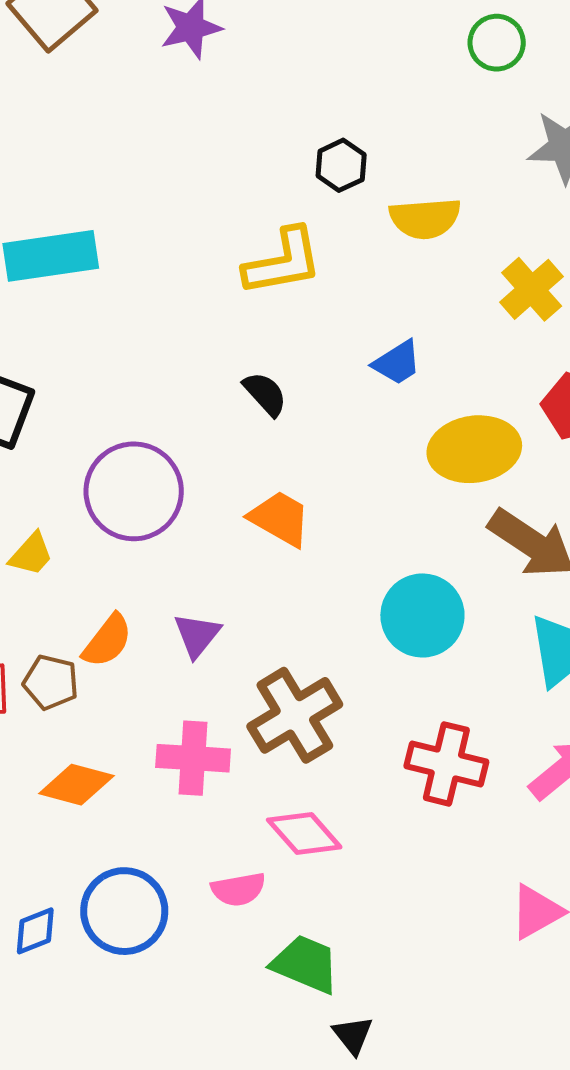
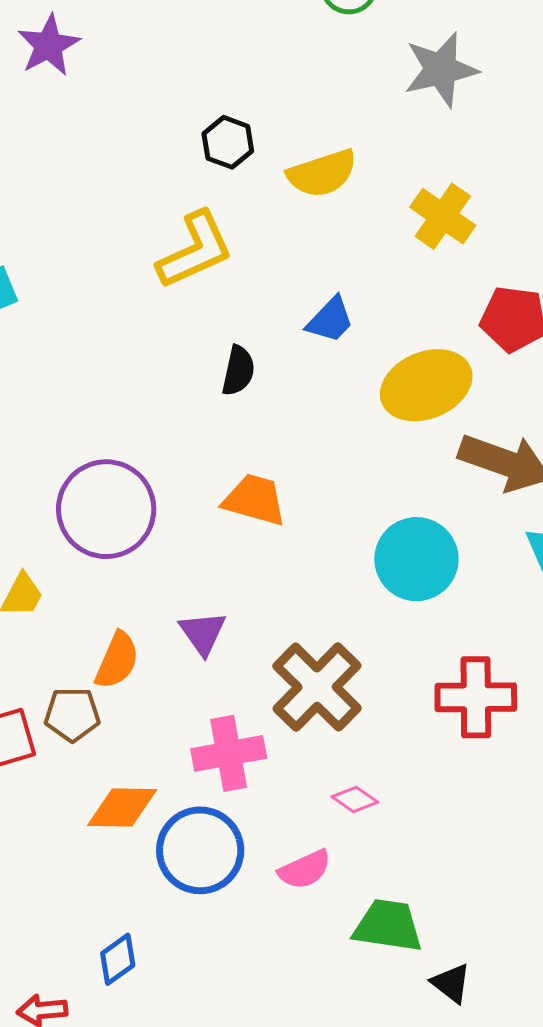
black semicircle: (265, 394) -> (238, 371), moved, turned 69
pink diamond: (304, 834) -> (355, 799), size x0.6
blue circle: (124, 911) -> (200, 850), moved

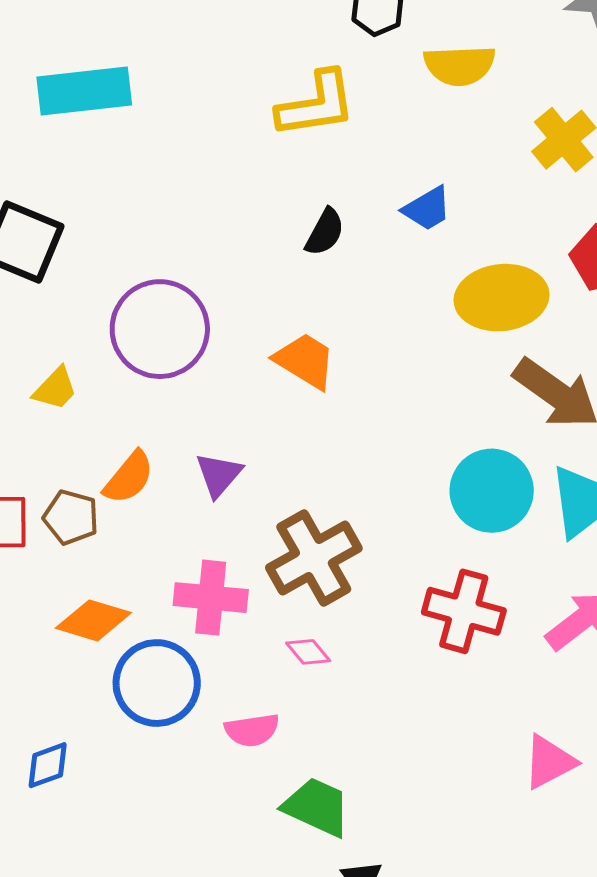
cyan circle: (416, 559) -> (492, 491), moved
pink diamond: (355, 799) -> (308, 652), moved

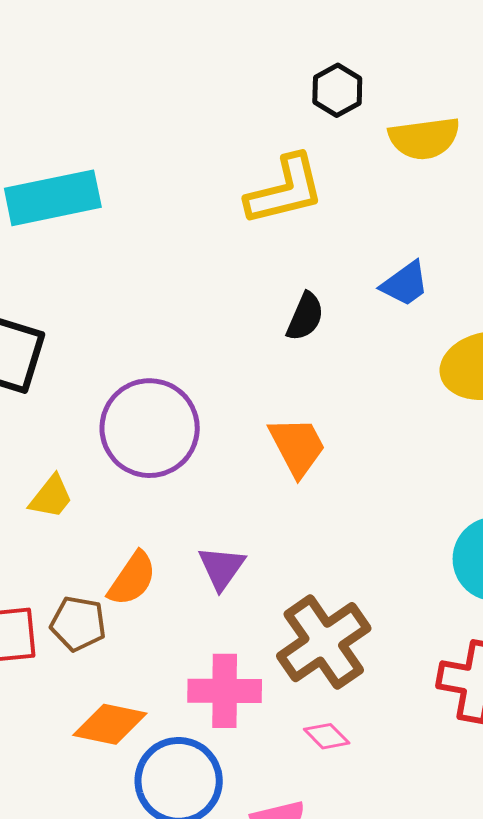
orange trapezoid: (305, 361) -> (297, 446), turned 36

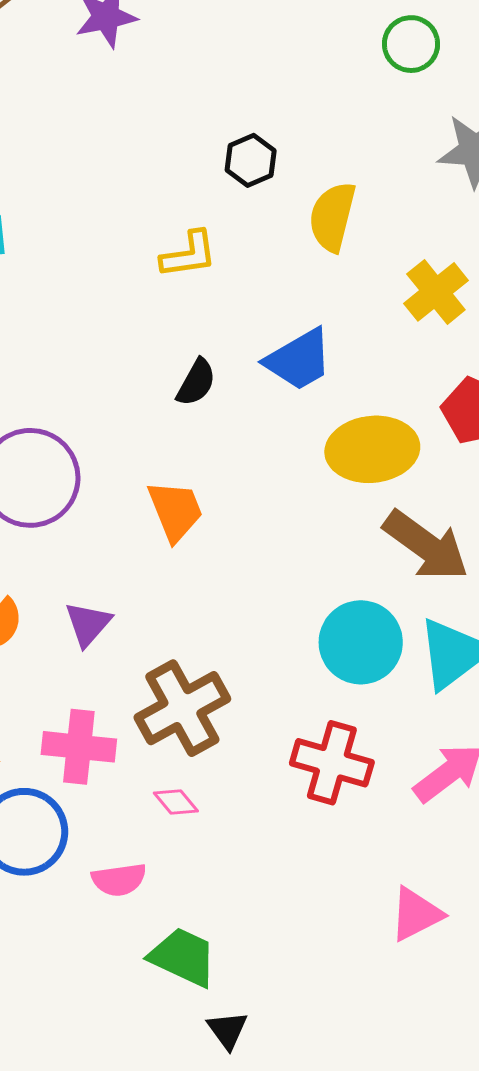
yellow semicircle: (424, 138) -> (332, 217), turned 106
yellow L-shape: (285, 190) -> (189, 255), size x0.7
blue trapezoid: (405, 284) -> (299, 360), size x1.4

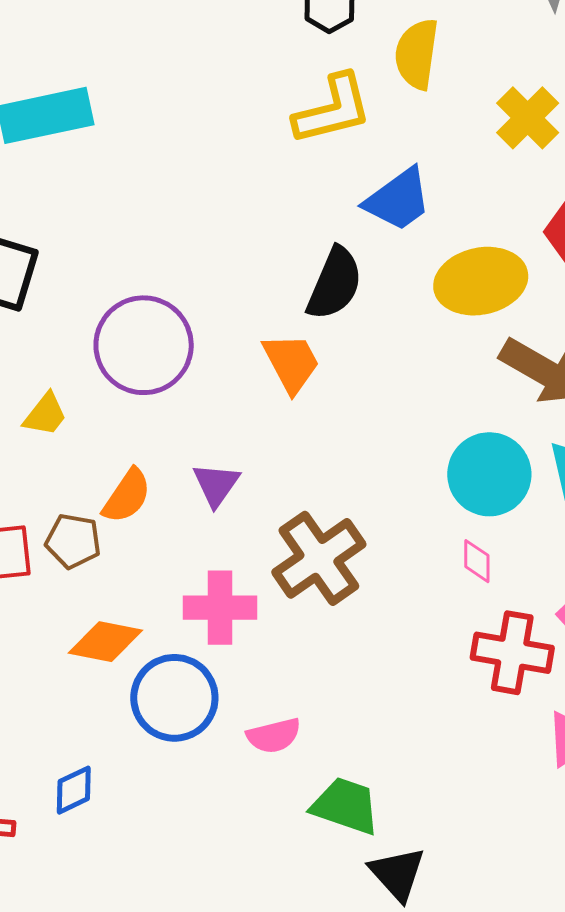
yellow L-shape: (189, 255) -> (333, 109), moved, size x1.4
black semicircle: (196, 382) -> (335, 284), moved, size x1.5
red cross: (332, 763) -> (512, 653), moved
pink diamond: (176, 802) -> (477, 561), moved, turned 45
black triangle: (227, 1030) -> (397, 874), size x1.4

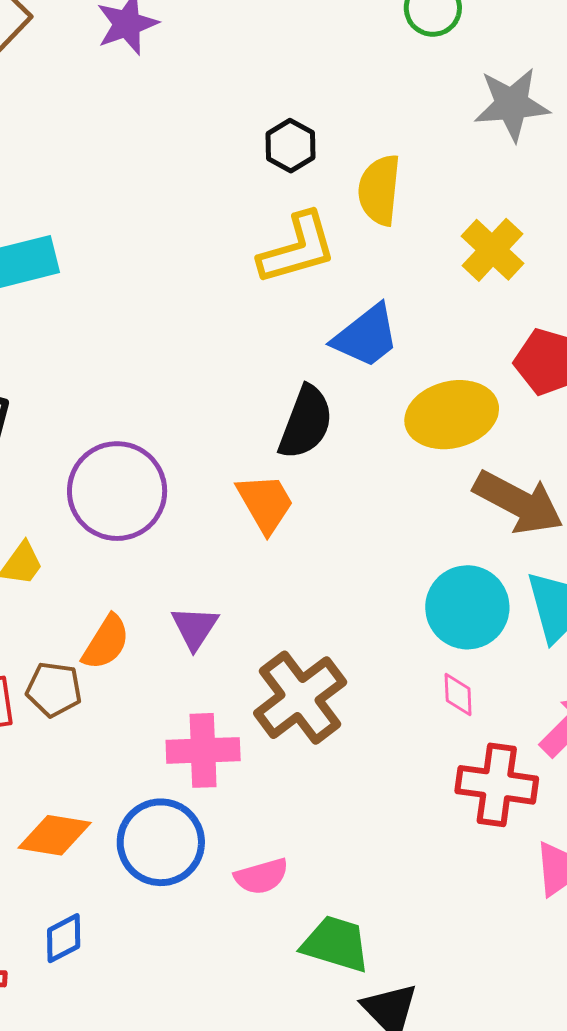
orange diamond: (105, 642) -> (55, 835), moved

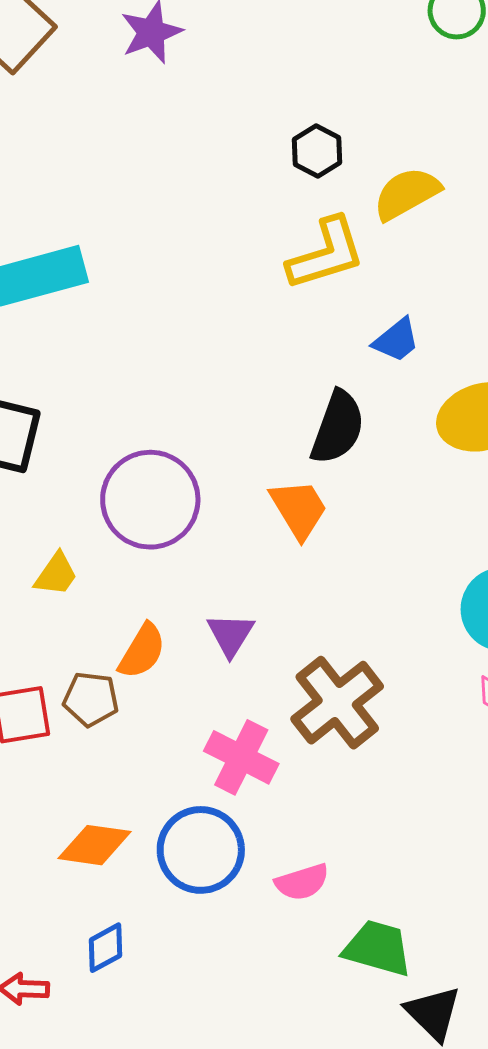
yellow semicircle: (379, 190) -> (407, 194), turned 56
blue trapezoid: (366, 336) -> (396, 340), size x0.7
pink cross: (203, 750) -> (241, 757), turned 30

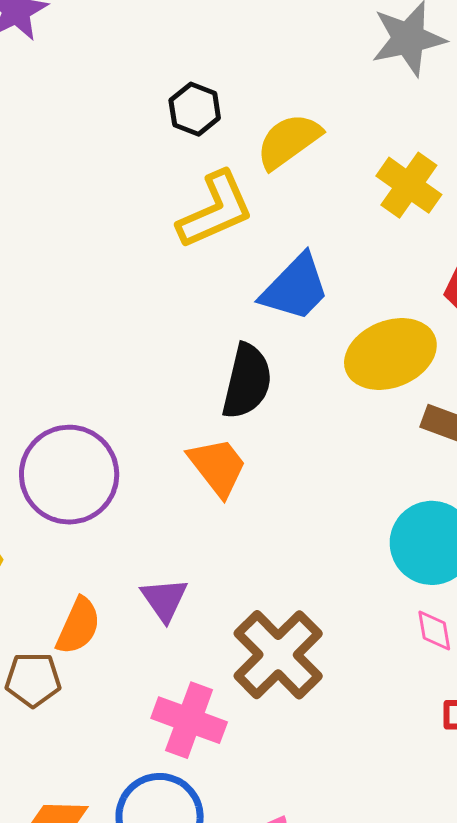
blue trapezoid: (396, 340) -> (295, 288), size x1.5

